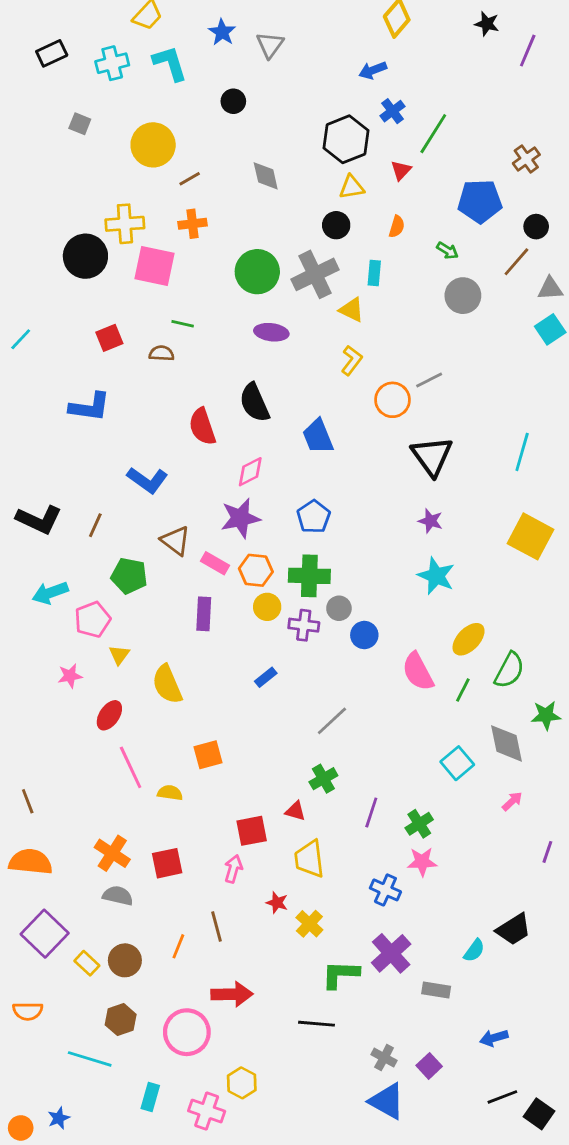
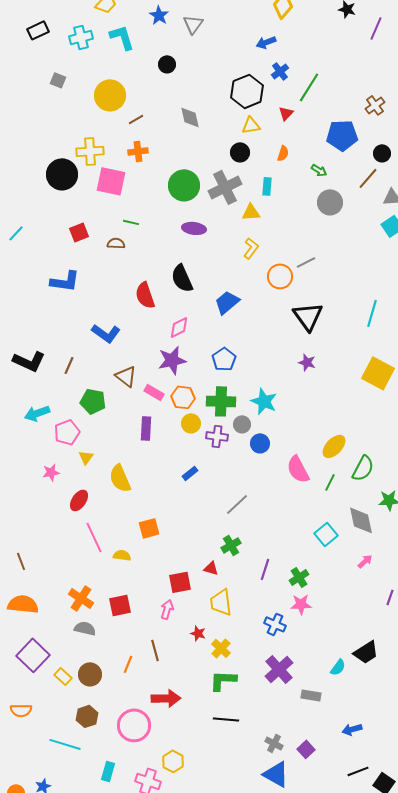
yellow triangle: (352, 310) -> (251, 212), turned -30
blue trapezoid: (318, 436) -> (227, 302), turned 72
cyan star: (436, 576) -> (264, 401), moved
green L-shape: (340, 974) -> (223, 680), moved

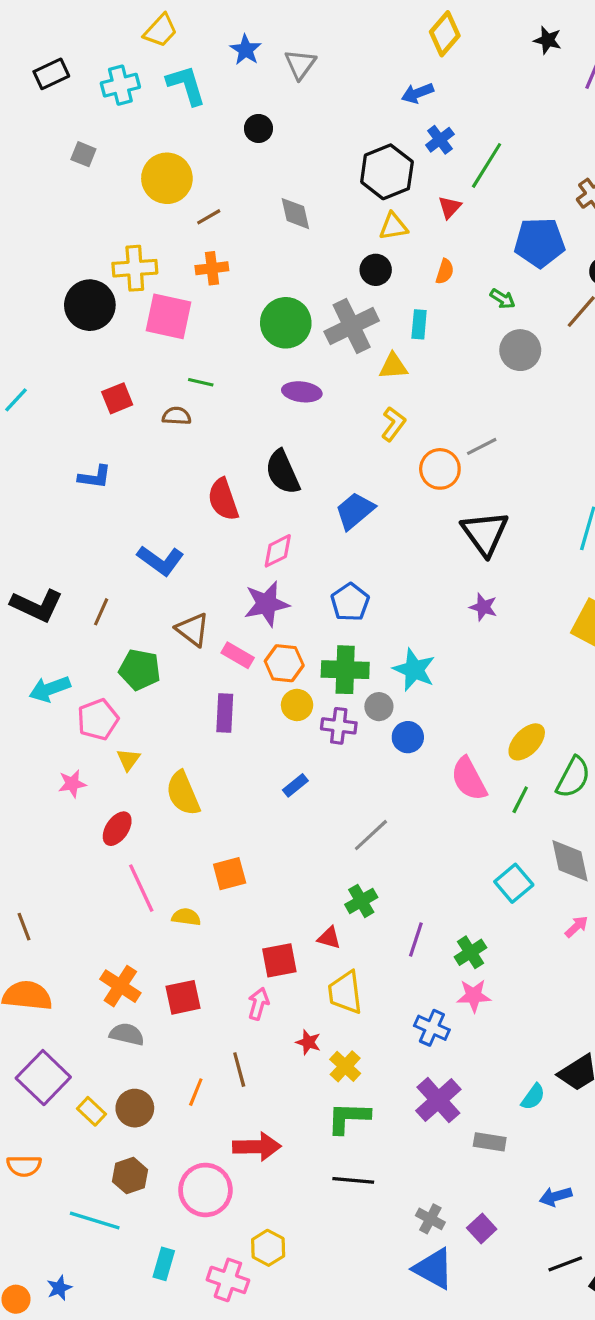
blue L-shape: (65, 281) -> (95, 477), size x0.7

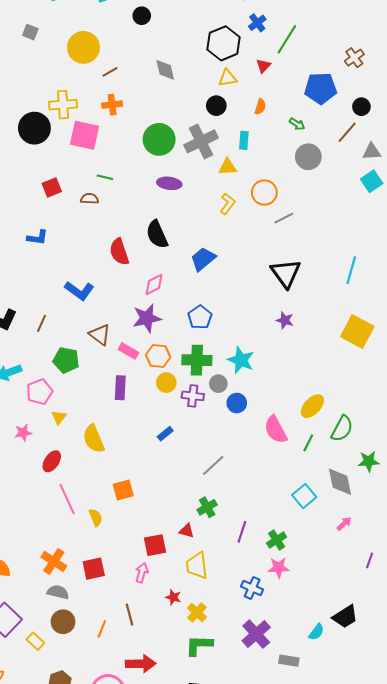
orange circle: (440, 469) -> (264, 193), moved
yellow semicircle: (186, 917) -> (96, 518), turned 60
brown circle: (135, 1108) -> (63, 622), moved

